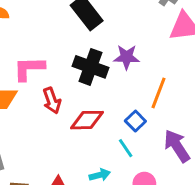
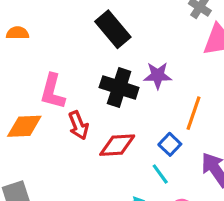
pink L-shape: (29, 68) -> (53, 91), turned -72

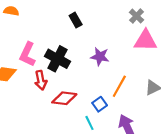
black rectangle: (113, 29) -> (76, 20), size x0.6
black cross: (119, 88) -> (57, 59), moved

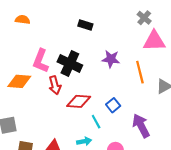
black rectangle: (76, 20) -> (85, 25), turned -40
orange line: (119, 86) -> (140, 72), moved, turned -40
cyan line: (89, 123) -> (96, 122), moved

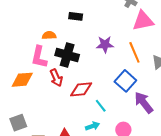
orange semicircle: (23, 20) -> (49, 35), moved
blue square: (113, 105) -> (125, 81), moved, size x1.5

